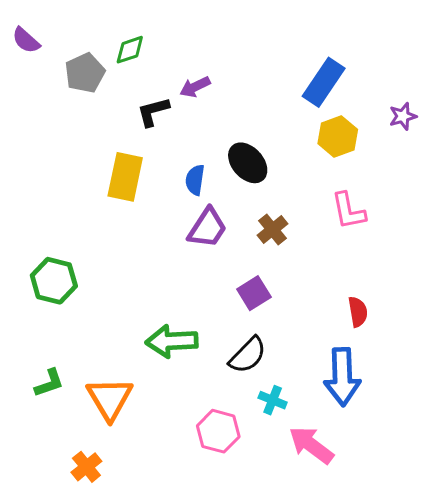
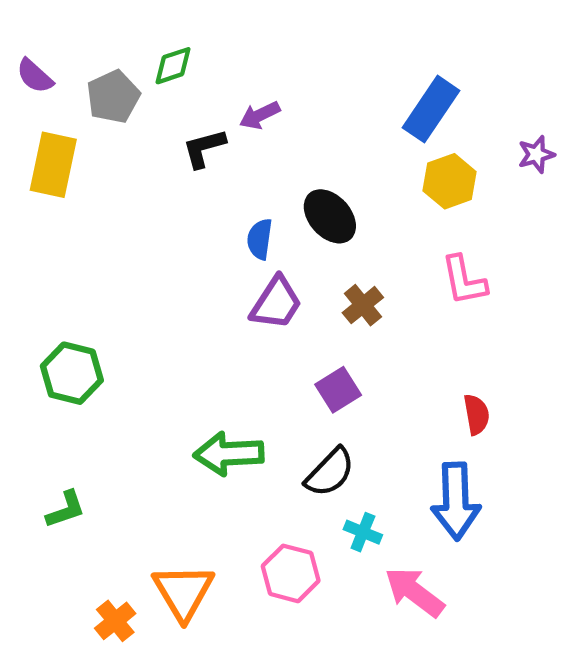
purple semicircle: (26, 40) -> (35, 76), moved
yellow rectangle: (125, 177) -> (53, 165), moved
orange triangle: (110, 399) -> (183, 592), moved

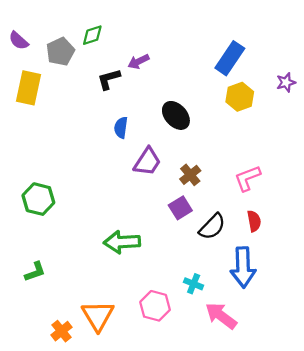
blue semicircle: (260, 239) -> (121, 128), moved
pink L-shape: (464, 280) -> (247, 178), moved, turned 80
brown cross: (363, 305) -> (190, 175), moved
black semicircle: (330, 472) -> (212, 227), moved

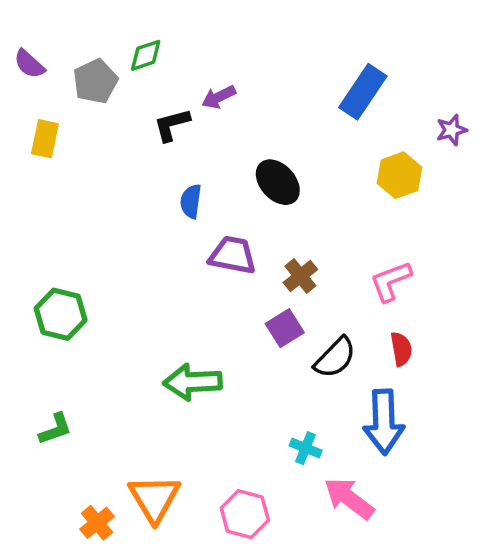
yellow rectangle: (28, 88) -> (45, 139), size x0.7
yellow hexagon: (240, 97) -> (399, 175), moved
purple trapezoid: (147, 162) -> (233, 255), turned -112
pink hexagon: (155, 306) -> (245, 514), moved

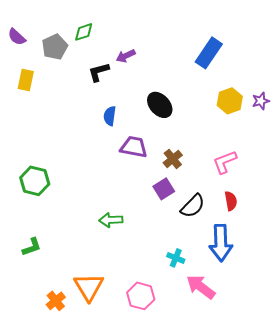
purple star: (452, 130) -> (261, 101), moved
green arrow: (193, 382) -> (111, 220), size x0.7

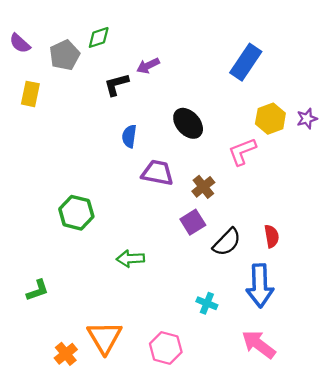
pink L-shape: (225, 162) -> (242, 152), moved
green hexagon: (35, 181) -> (76, 213), moved
pink arrow: (201, 287) -> (259, 344), moved

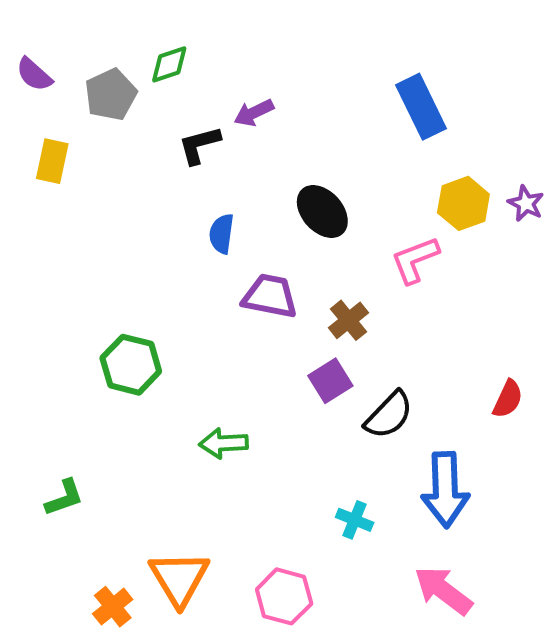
blue rectangle: (246, 62) -> (421, 107), turned -60
purple star: (307, 119) -> (526, 203), turned -30
red semicircle: (272, 236) -> (508, 399), moved, turned 35

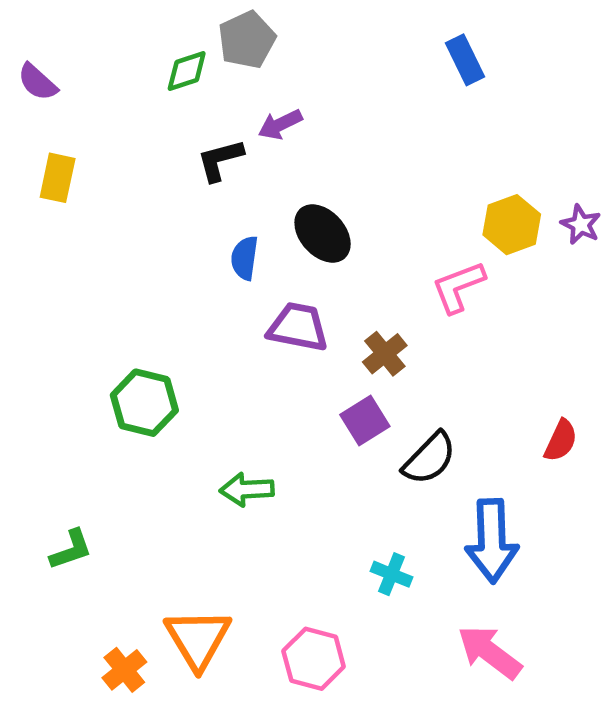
gray pentagon: (111, 95) -> (247, 40), moved
blue rectangle: (421, 107) -> (465, 60), moved, size x0.7
black ellipse: (322, 211) -> (323, 233), moved

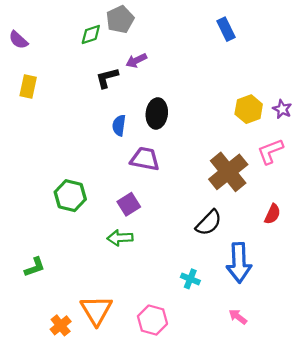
black ellipse: (323, 233) -> (157, 113), turned 48
pink L-shape: (458, 287) -> (270, 151), moved
brown cross: (385, 354) -> (228, 172), moved, size x1.8
purple square: (365, 421) -> (129, 204), moved
pink arrow: (489, 652) -> (238, 317), size x0.6

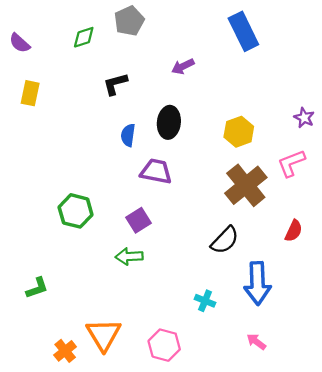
blue rectangle: (226, 29) -> (243, 31), size x1.5
green diamond: (91, 35) -> (84, 37), moved
purple arrow: (136, 60) -> (183, 66), moved
yellow hexagon: (249, 109) -> (239, 132), moved

